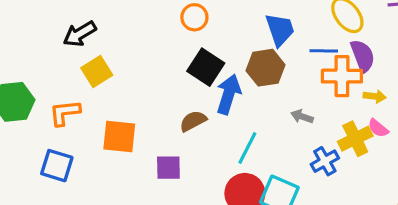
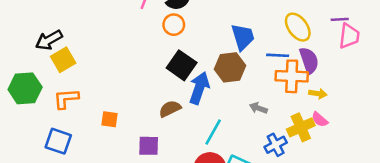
black arrow: (80, 34) -> (49, 40), moved
yellow square: (97, 72) -> (63, 60), moved
orange square: (119, 137) -> (110, 119), size x0.6

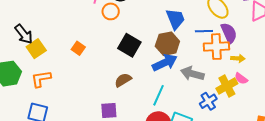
orange circle: (174, 25) -> (111, 11), moved
black arrow: (49, 40) -> (24, 34), turned -95
blue arrow: (199, 88) -> (165, 63), moved, turned 50
gray arrow: (258, 108) -> (192, 74), size x1.6
orange square: (110, 119) -> (78, 48), moved, turned 32

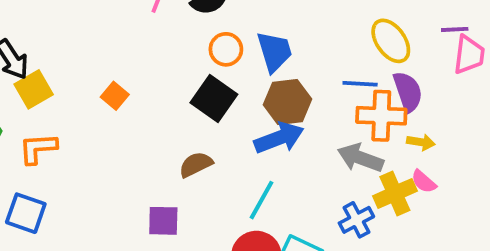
orange circle: (111, 11) -> (226, 49), moved
blue trapezoid: (175, 19) -> (274, 52), moved
gray arrow: (192, 74) -> (360, 158), moved

